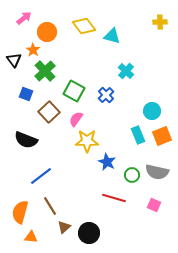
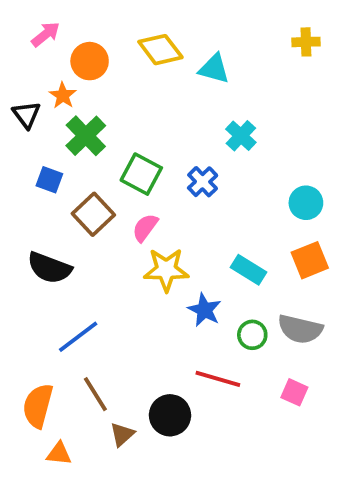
cyan circle: (152, 111) -> (306, 203), moved
cyan rectangle: (138, 135) -> (248, 270), moved, turned -36
black circle: (89, 233) -> (170, 415), moved

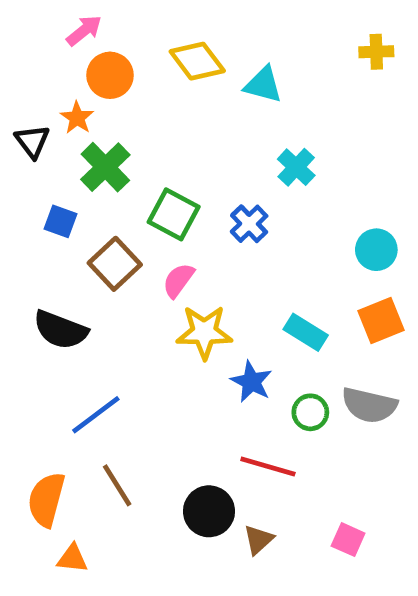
pink arrow: (46, 34) -> (84, 31), moved
pink square: (294, 392) -> (348, 540), moved
brown triangle: (122, 434) -> (258, 540), moved

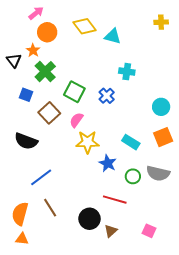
cyan cross: (296, 167) -> (127, 72), turned -35
orange triangle: (72, 558) -> (22, 239), moved

